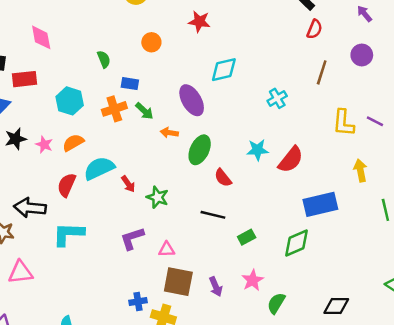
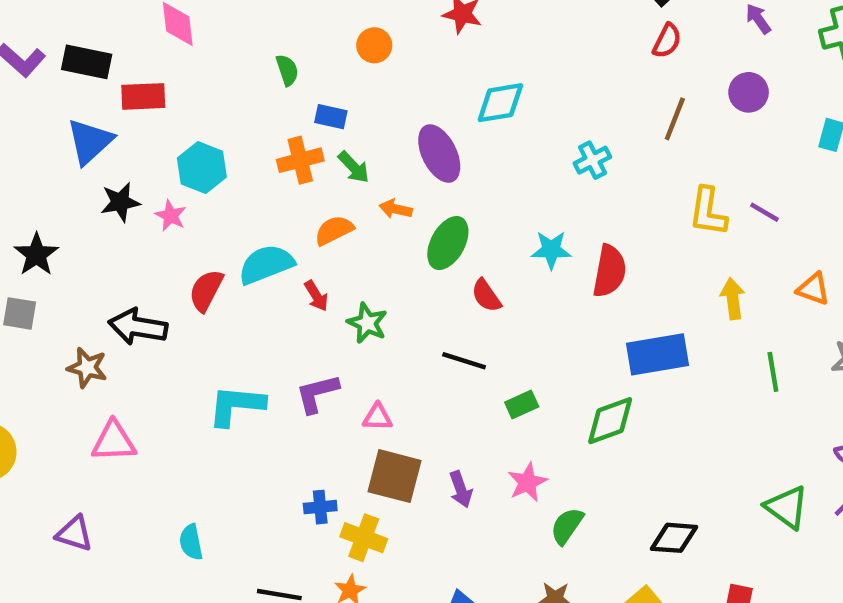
cyan hexagon: (70, 101) -> (202, 168), moved
orange semicircle: (73, 143) -> (334, 230), moved
red semicircle: (291, 160) -> (610, 271), turned -32
cyan L-shape: (68, 234) -> (236, 405), moved

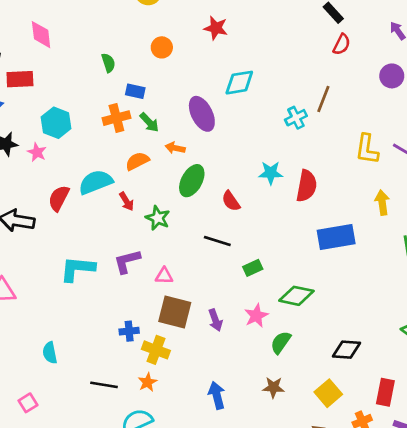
brown line: (675, 119) -> (323, 99), moved
green ellipse: (448, 243) -> (192, 181), moved
green diamond: (610, 421) -> (296, 296), moved, turned 32

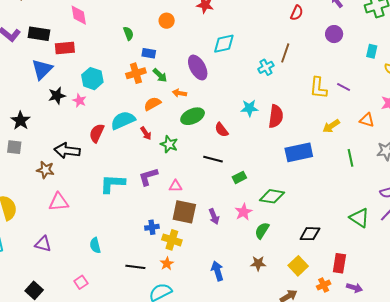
green ellipse: (192, 181) -> (193, 116), turned 40
yellow arrow: (382, 203) -> (331, 126), turned -114

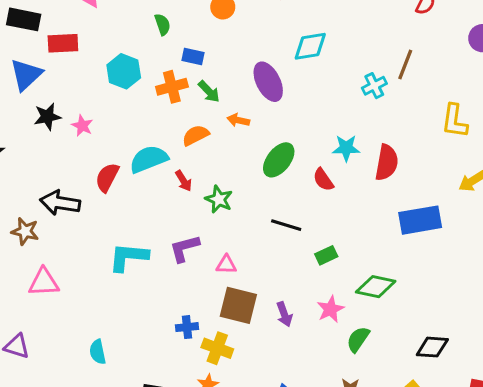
cyan hexagon: (92, 79) -> (124, 71), moved
green ellipse: (193, 116) -> (279, 160), moved, turned -30
red semicircle: (221, 130) -> (323, 180), moved

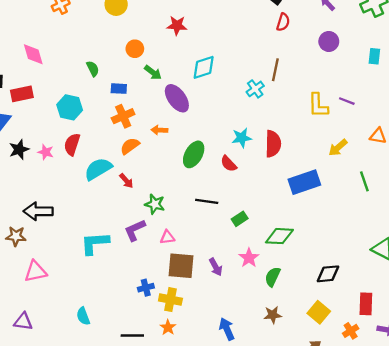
orange cross: (172, 87) -> (123, 116), moved
green arrow: (209, 91) -> (153, 72), moved
red semicircle: (107, 177) -> (72, 144), moved
green star: (219, 199) -> (155, 204), moved

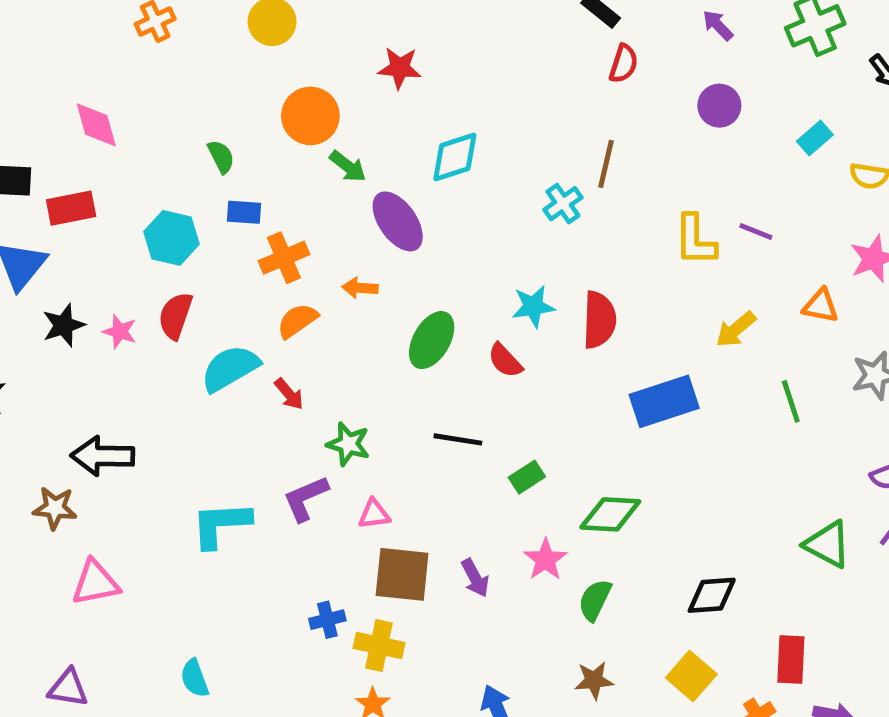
orange circle: (135, 49) -> (310, 116), size x1.5
cyan rectangle: (374, 56) -> (815, 138), turned 42
blue rectangle: (119, 89) -> (244, 212), moved

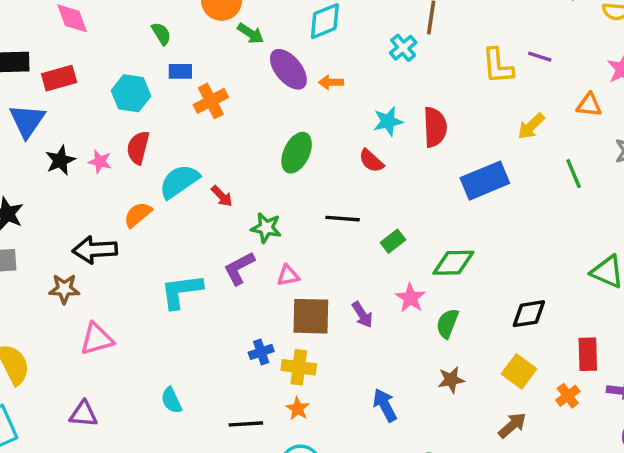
orange arrow: (360, 288) -> (331, 82), moved
orange semicircle: (297, 321) -> (138, 215), moved
green ellipse: (432, 340) -> (297, 153), moved

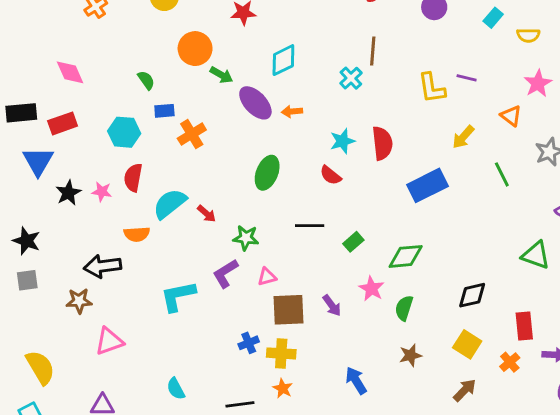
orange triangle: (589, 105) -> (511, 116), turned 35
orange semicircle: (138, 215) -> (137, 234), turned -140

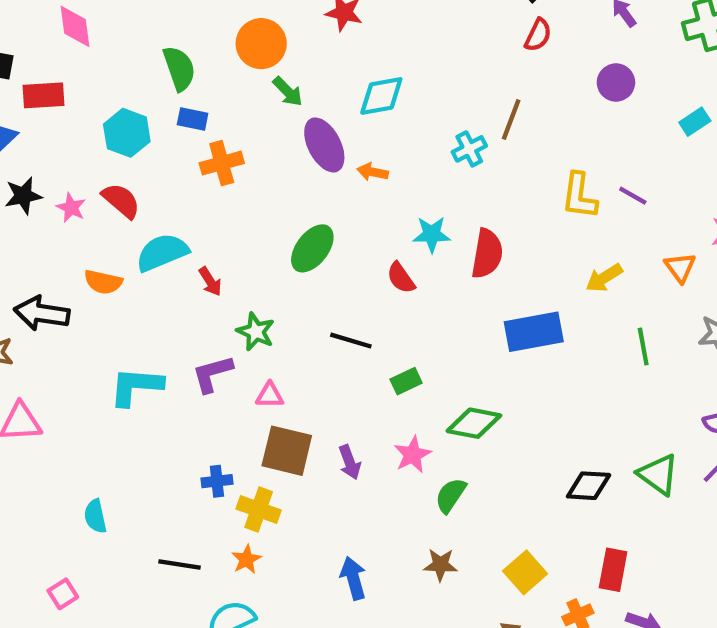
green semicircle: (146, 80) -> (179, 68), size x1.5
red semicircle: (133, 178) -> (121, 201), turned 104
black diamond: (472, 295) -> (589, 486), moved

